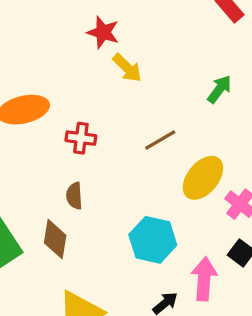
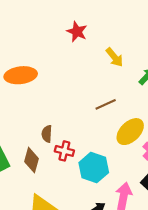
yellow arrow: (127, 68) -> (114, 57), moved
red cross: (81, 138) -> (64, 151), moved

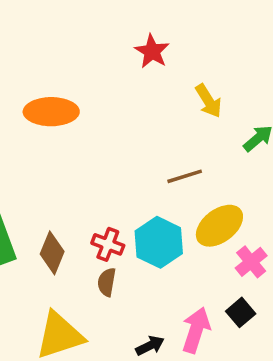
brown semicircle: (47, 134) -> (107, 282), moved
cyan hexagon: (94, 168) -> (159, 242), moved

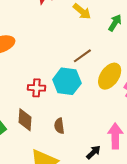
cyan hexagon: (159, 242) -> (67, 81), moved
red cross: (108, 244) -> (37, 88), moved

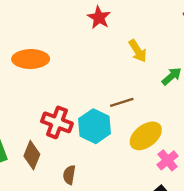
red cross: (37, 88) -> (57, 122), size x1.4

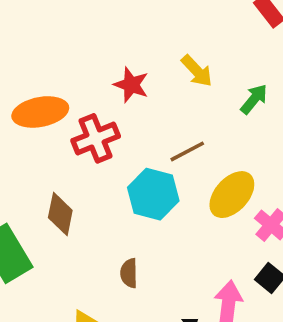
red star: (99, 17) -> (131, 85), moved
red cross: (57, 122) -> (96, 138), moved, turned -32
brown diamond: (32, 155) -> (60, 214), moved

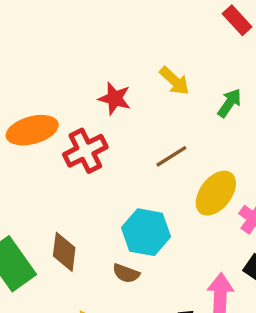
cyan hexagon: (153, 194) -> (146, 232), moved
brown diamond: (60, 214) -> (64, 252), moved
brown semicircle: (129, 273) -> (126, 273), turned -64

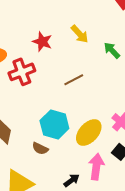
green arrow: (229, 103) -> (112, 50), turned -84
yellow ellipse: (216, 193) -> (89, 133), moved

